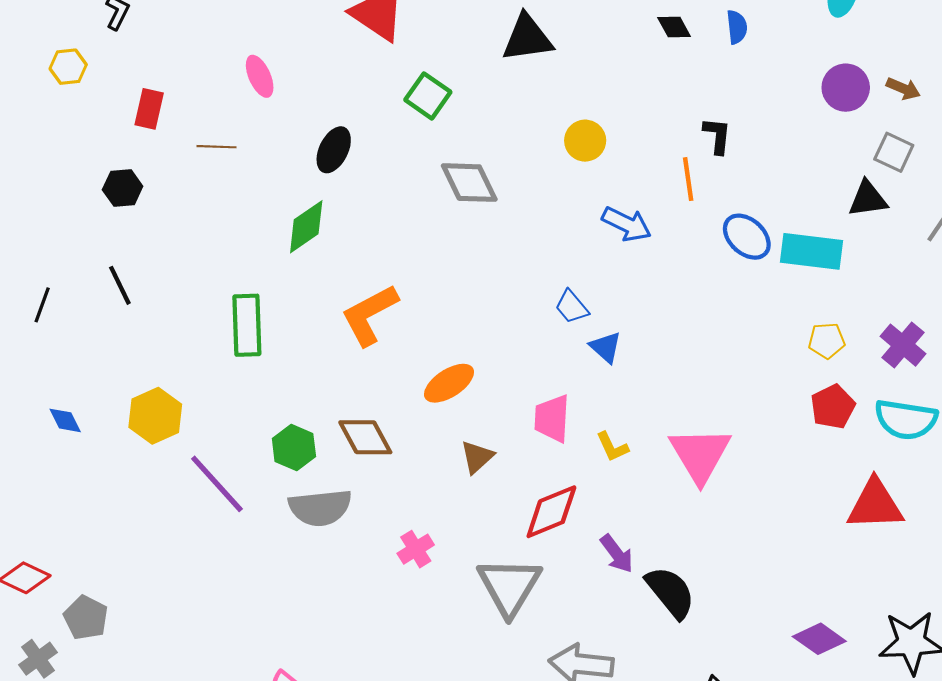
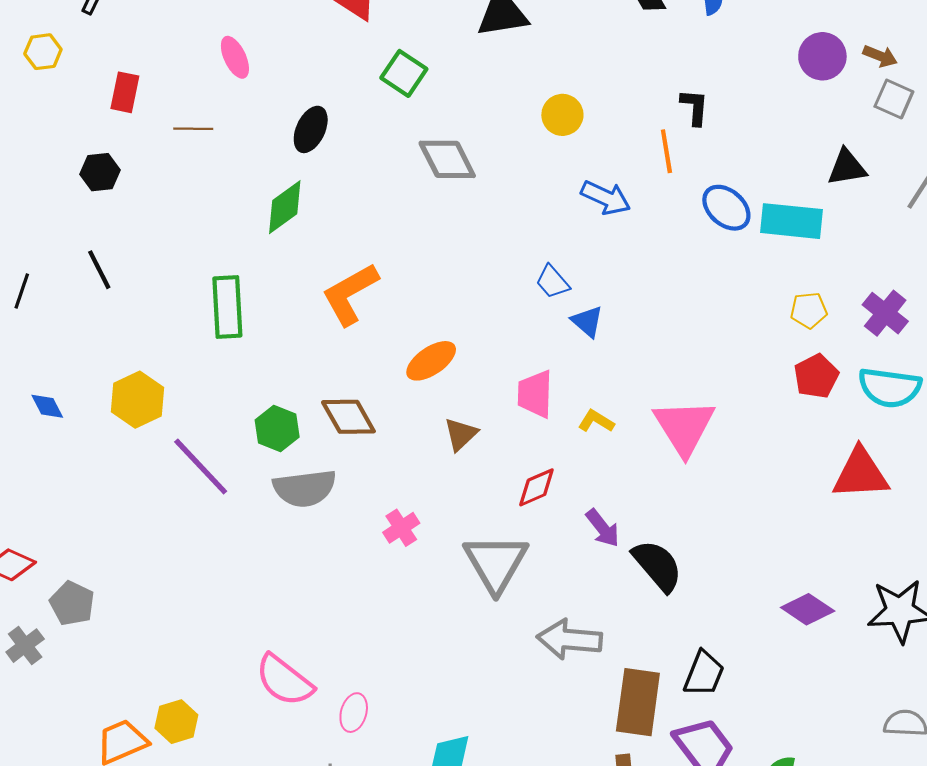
gray square: (894, 152) -> (894, 99), moved
yellow L-shape: (612, 447) -> (596, 421), turned 148
red diamond: (551, 512) -> (536, 487), size x0.7

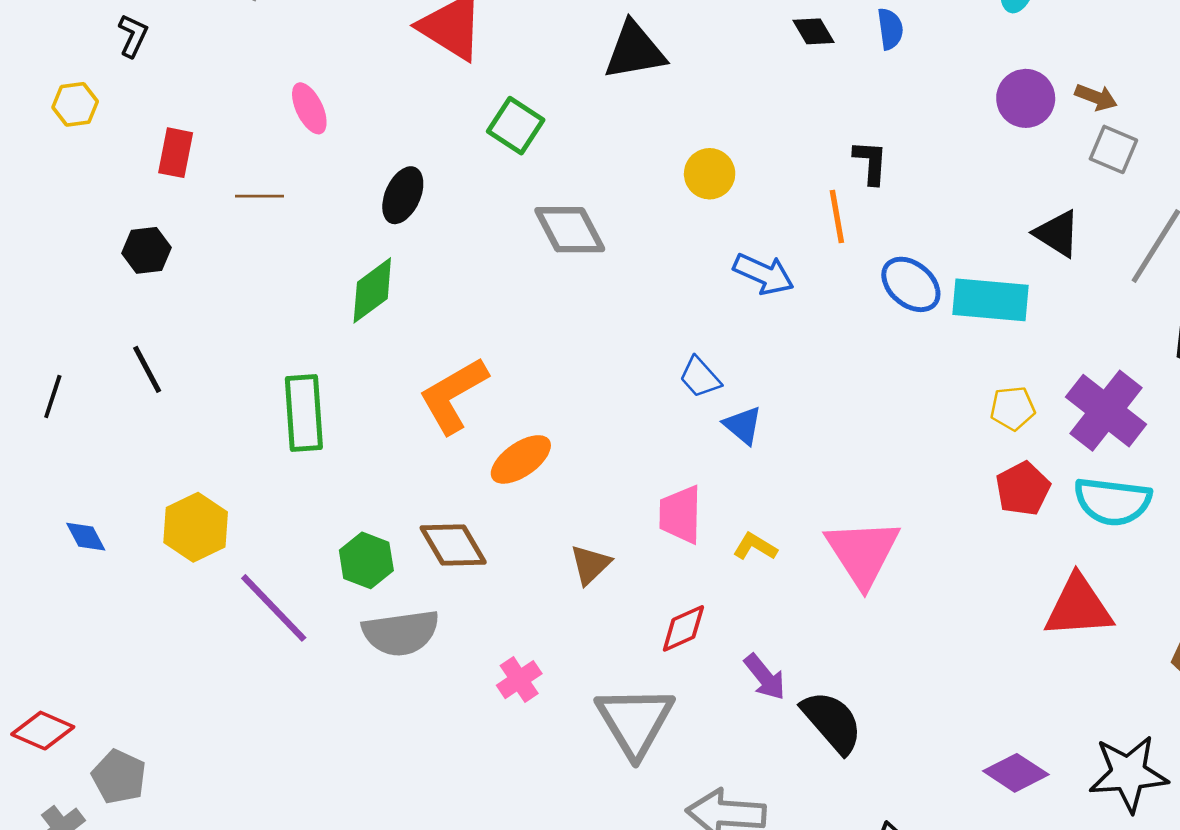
black triangle: (847, 167) -> (1057, 234), turned 42
purple cross: (885, 313) -> (1106, 411), size x1.4
orange ellipse: (431, 361) -> (521, 459), moved

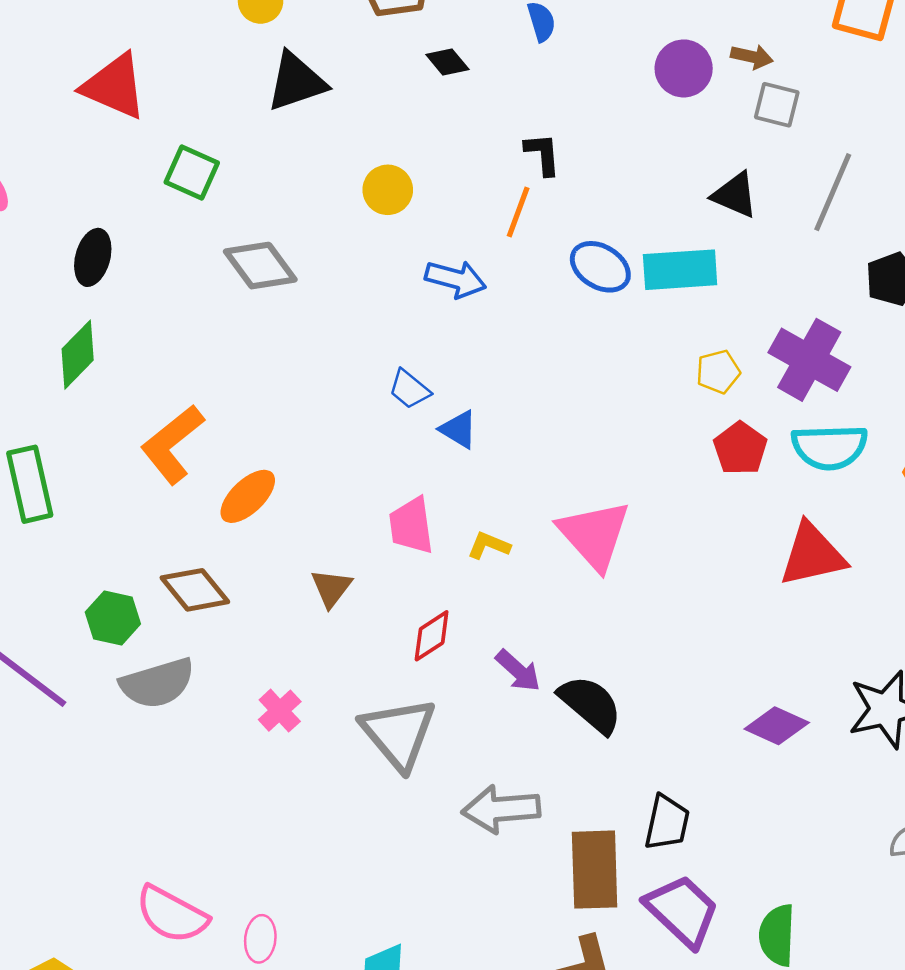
black diamond: (814, 31) -> (447, 62), moved
orange line: (837, 217) -> (518, 212), turned 39

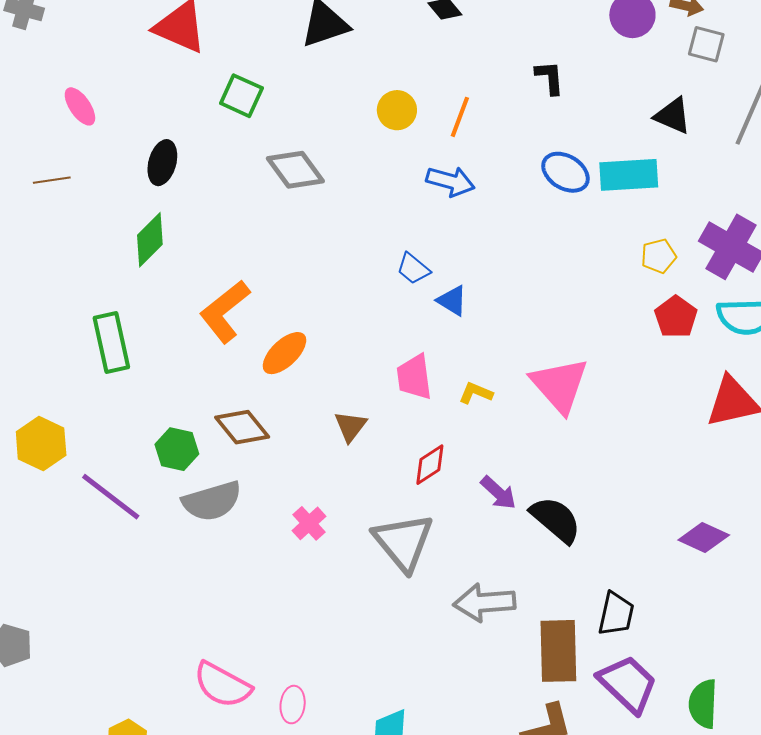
black L-shape: (543, 154) -> (550, 78), moved
orange line: (518, 212) -> (460, 117), moved

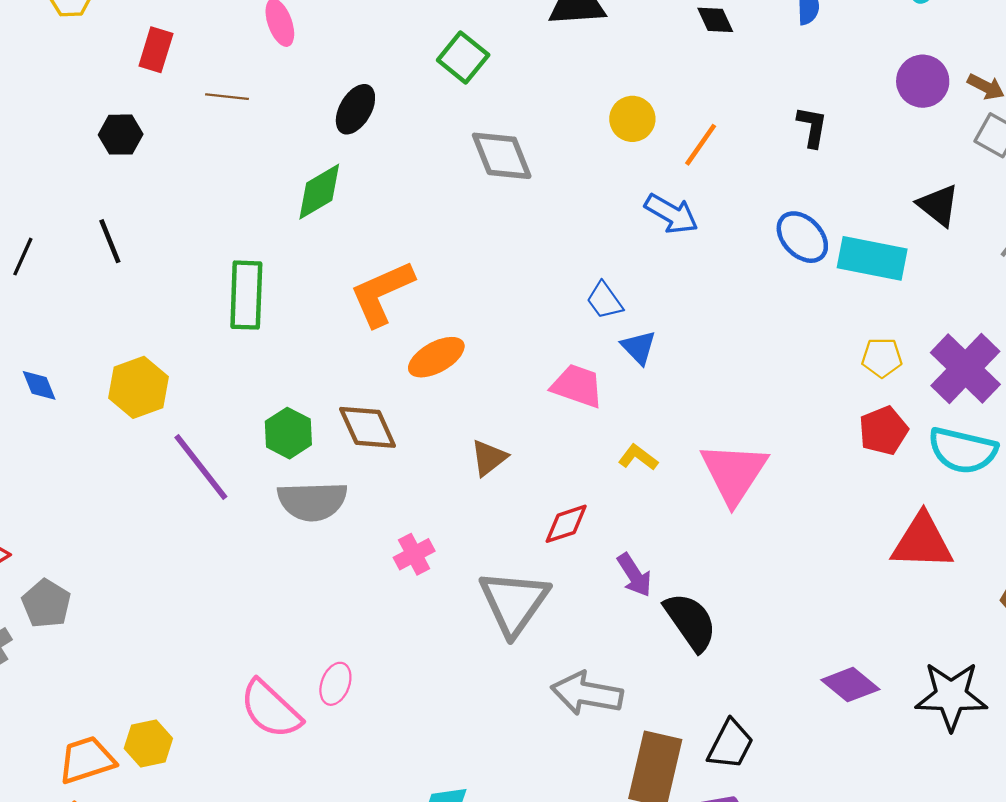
pink trapezoid: (414, 377) -> (577, 386), moved, turned 102
pink ellipse: (293, 705) -> (335, 684), moved

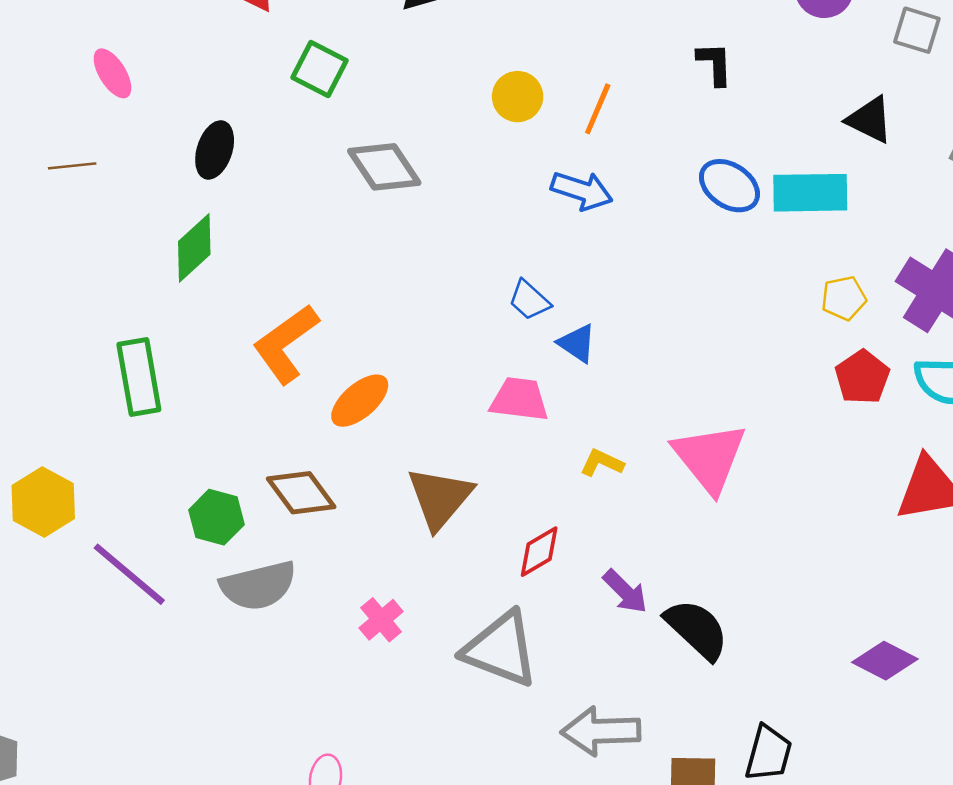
brown triangle: (489, 458) -> (440, 498), size x1.6
gray triangle: (514, 602) -> (501, 649), turned -32

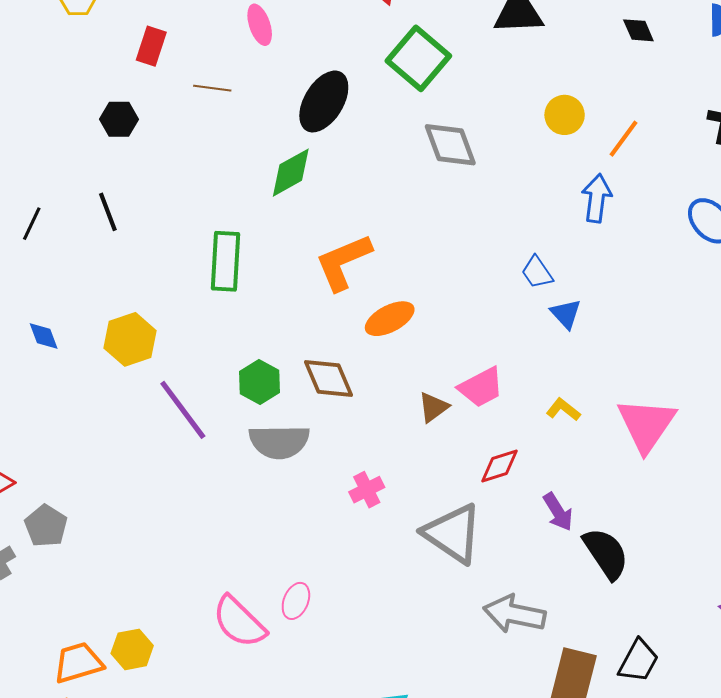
green square: (320, 69) -> (418, 58), size x1.4
black ellipse: (215, 150) -> (324, 101), size x1.4
blue arrow: (582, 191) -> (597, 198), turned -114
pink trapezoid: (519, 399) -> (481, 387), moved, turned 132
brown triangle: (440, 498) -> (433, 407), size x0.6

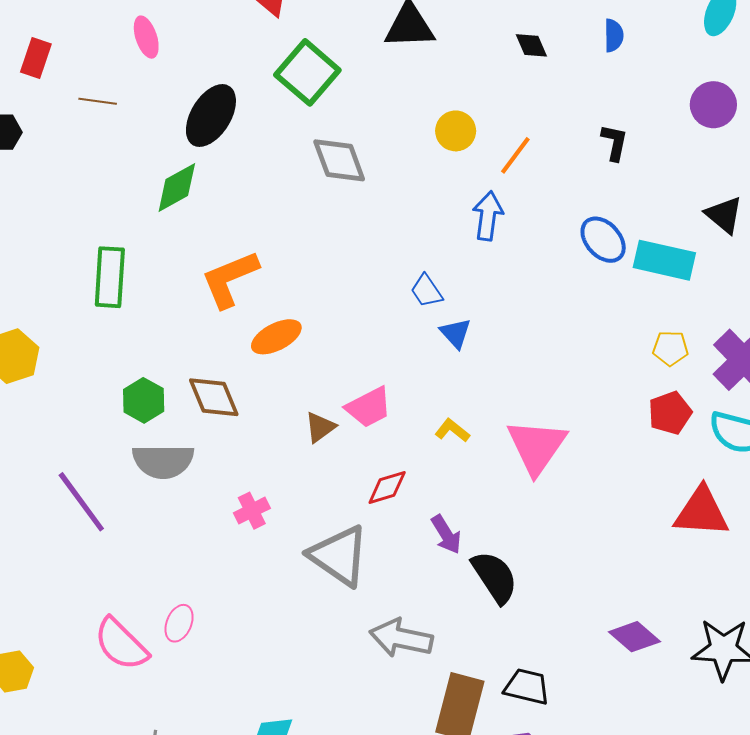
purple line: (183, 410) -> (81, 502), moved
black trapezoid: (638, 661) -> (527, 687), turned -105

